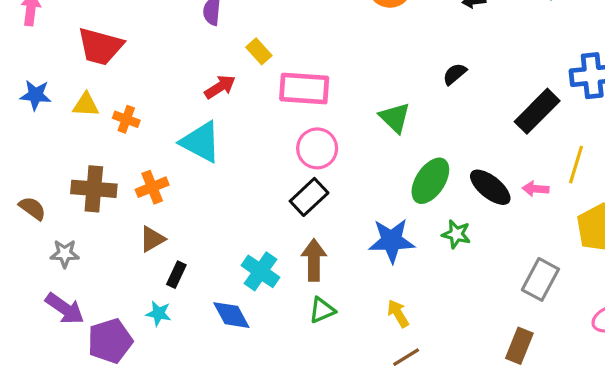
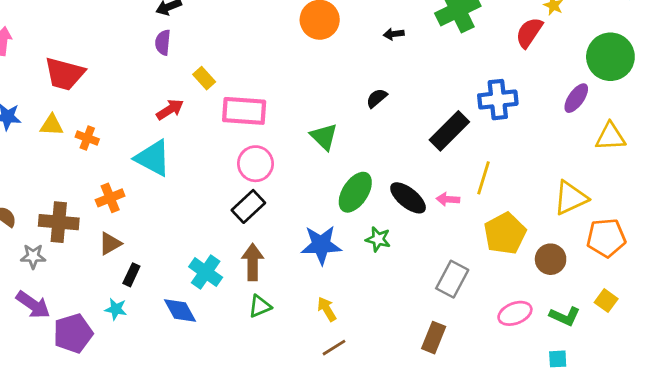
brown cross: (94, 189) -> (59, 222), moved

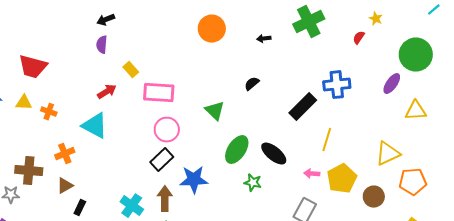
red semicircle: (529, 33) -> (359, 38), size x0.6
pink arrow: (448, 199) -> (312, 174), moved
blue star: (321, 245) -> (194, 180), moved

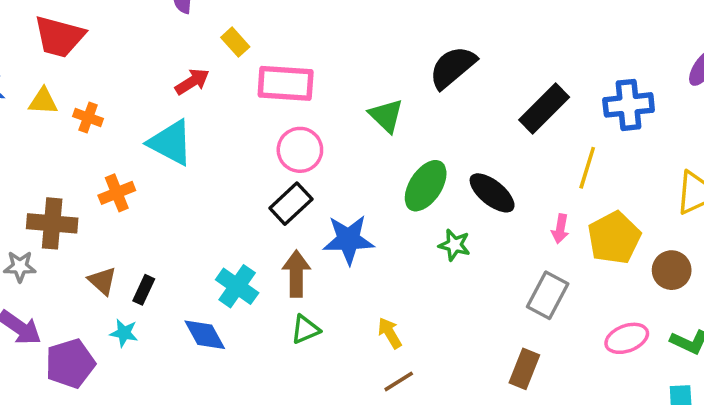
black semicircle: (252, 84) -> (453, 67), size x1.8
blue cross: (337, 85) -> (629, 105), moved
pink arrow: (312, 174) -> (560, 229), turned -84
brown triangle: (65, 186) -> (102, 281), moved, turned -48

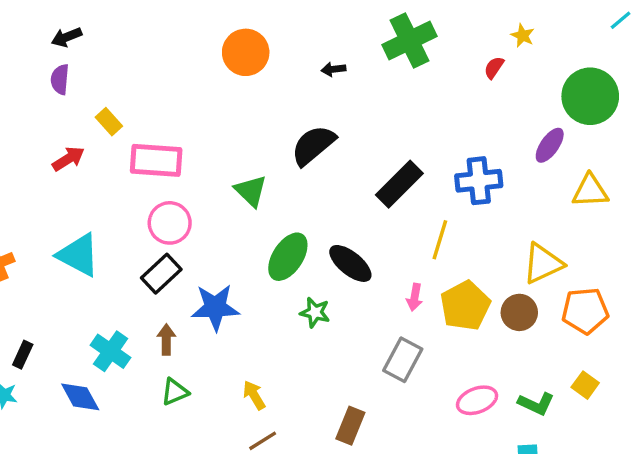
cyan triangle: (171, 143) -> (78, 255), moved
brown circle: (672, 270) -> (519, 312), moved
brown arrow: (296, 274) -> (166, 339), size x0.7
brown rectangle: (524, 369) -> (350, 426), moved

